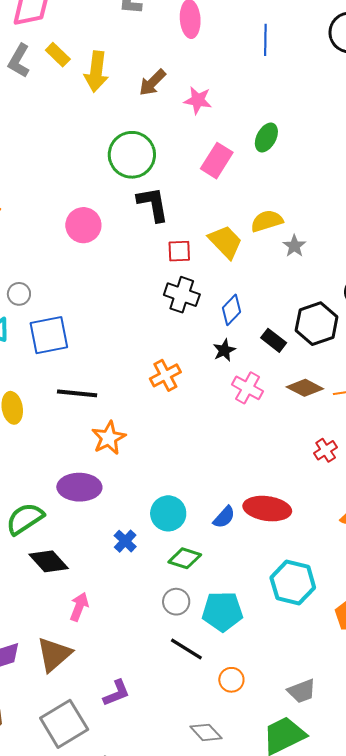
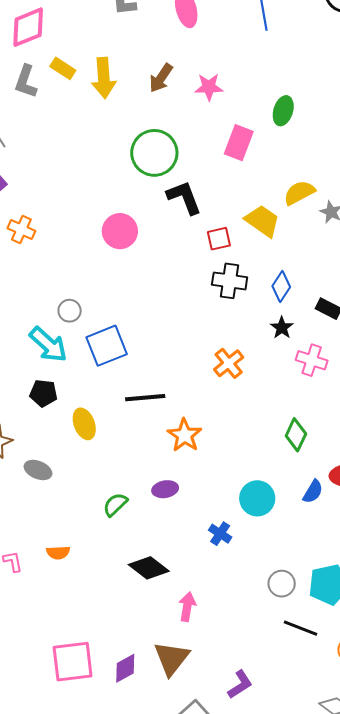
purple ellipse: (79, 487) -> (165, 489), size x0.6
green semicircle: (25, 519) -> (115, 505), moved, size x0.7
green diamond: (185, 558) -> (296, 435), moved, turned -72

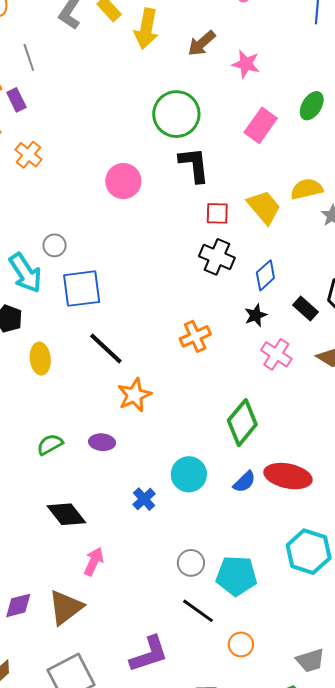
black line: (145, 398) -> (106, 349), turned 33
green diamond: (296, 435) -> (242, 423), size x1.4
purple L-shape: (240, 685) -> (149, 654), moved, size x1.4

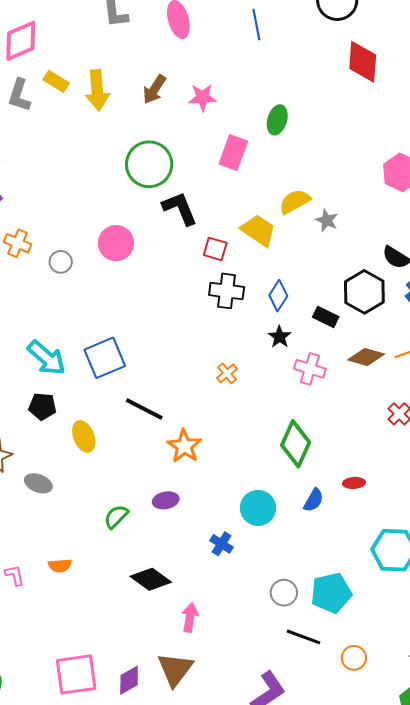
red square: (217, 213) -> (215, 249), turned 30
gray circle: (55, 245) -> (61, 262), moved
orange cross: (195, 336) -> (227, 373), size x0.7
red ellipse: (288, 476) -> (354, 483), size x0.5

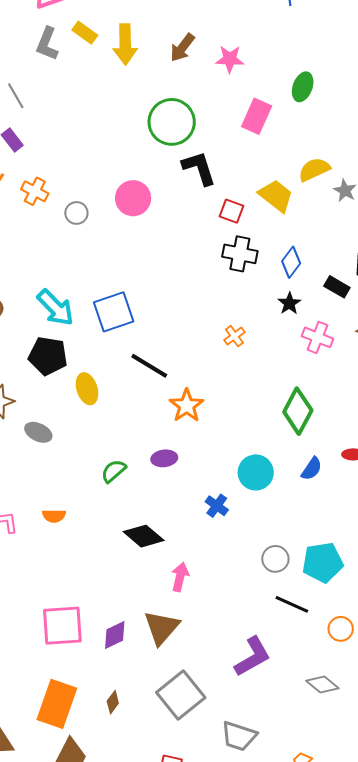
black pentagon: (42, 407) -> (48, 356), size x1.4

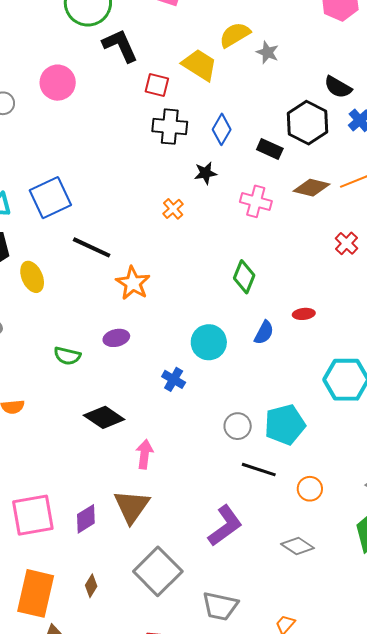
black star: (289, 303) -> (205, 173), moved, turned 30
green diamond: (298, 411) -> (244, 277), size x0.7
green semicircle: (114, 471) -> (67, 356), turned -120

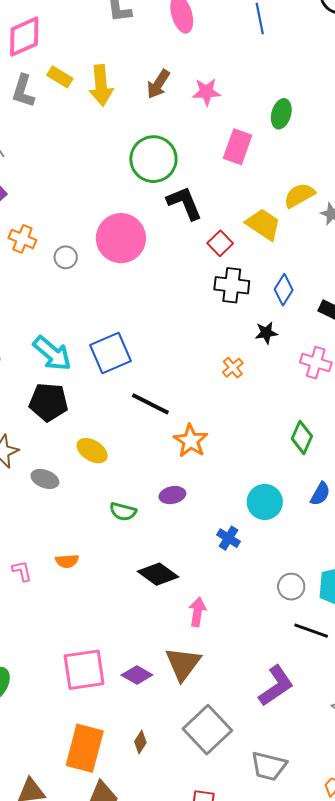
pink circle: (58, 83) -> (121, 238), size x1.4
red square: (157, 85) -> (220, 243), turned 30
yellow ellipse: (32, 277) -> (92, 451), moved, turned -36
purple diamond: (86, 519) -> (137, 675), turned 60

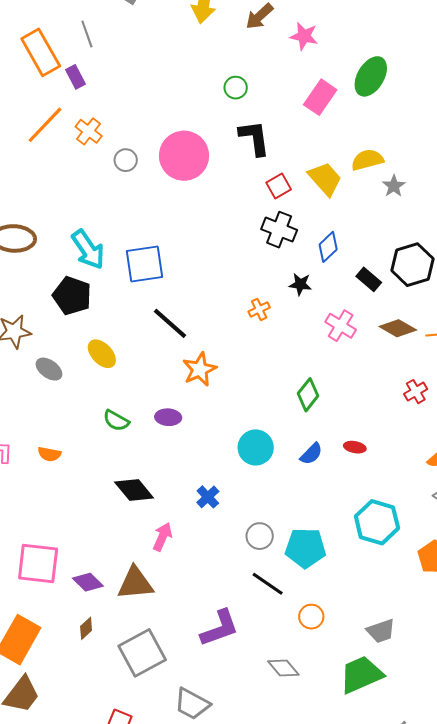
green ellipse: (281, 114) -> (371, 76), size x1.4
green circle: (153, 159) -> (236, 88), size x0.5
blue cross: (229, 538) -> (208, 497), moved
brown triangle: (183, 664) -> (135, 583), turned 33
brown diamond: (140, 742) -> (86, 628), moved

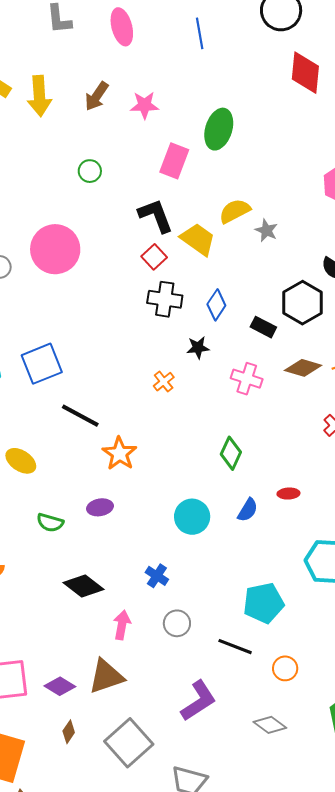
black L-shape: (254, 138) -> (156, 216), moved
gray circle: (260, 536) -> (177, 623), moved

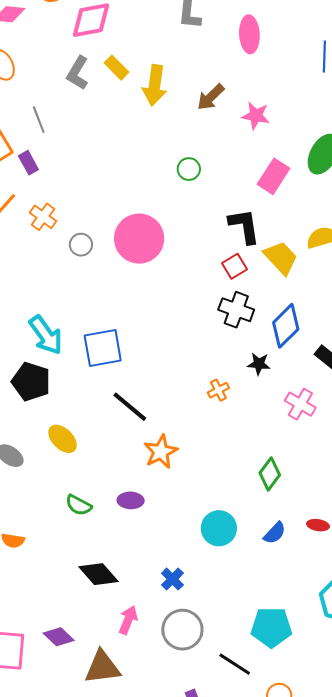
blue diamond: (216, 305) -> (286, 326), size x1.4
gray circle: (177, 623) -> (182, 630), size x1.5
purple diamond: (60, 686) -> (59, 637), moved

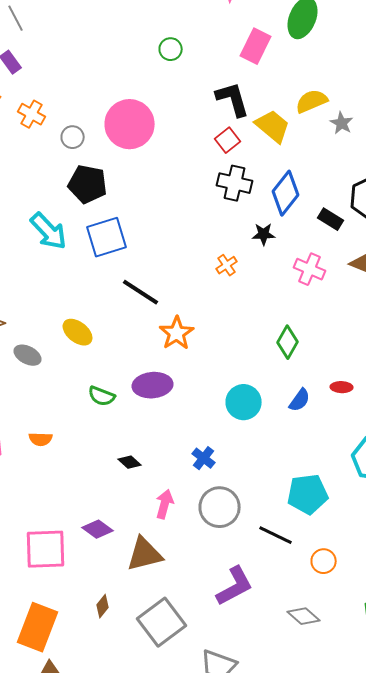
black pentagon: (31, 382) -> (88, 184), moved
purple ellipse: (131, 500) -> (153, 385), size x1.5
black diamond: (98, 574) -> (130, 462), size x0.6

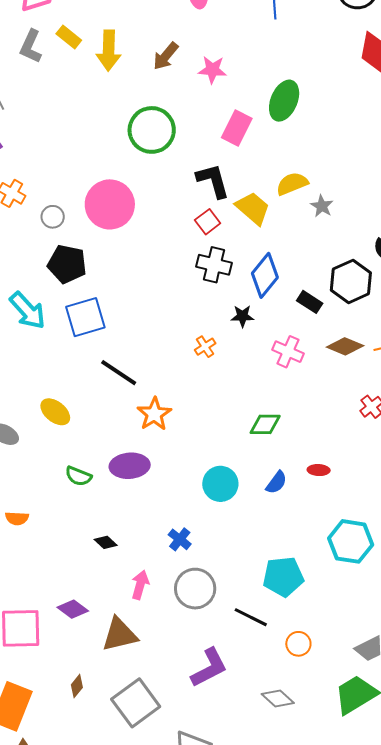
green circle: (171, 49) -> (152, 130), size x2.0
green diamond: (288, 342) -> (265, 424), turned 60

